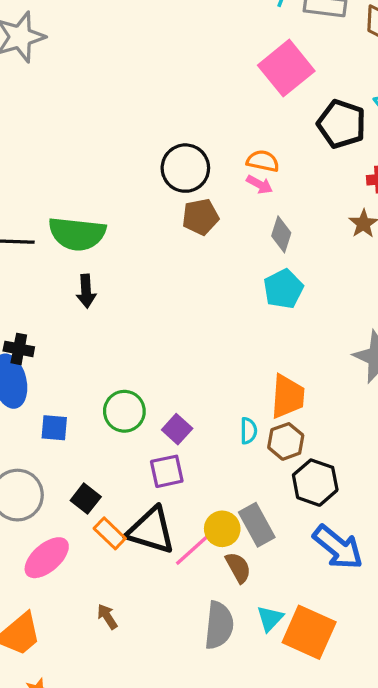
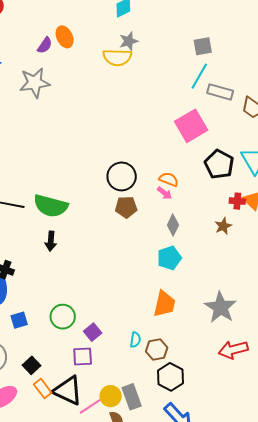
orange trapezoid: (288, 397) -> (164, 304), moved
blue square: (54, 428) -> (19, 320), turned -30

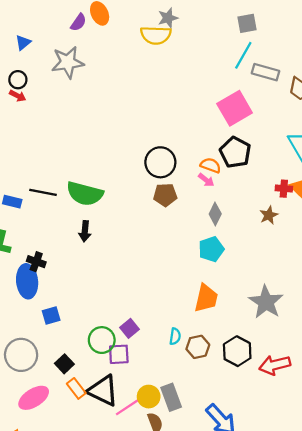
black pentagon: (219, 164) -> (235, 152), moved
green circle: (63, 317) -> (102, 340), moved
red arrow: (233, 350) -> (275, 365), moved
black hexagon: (171, 377) -> (237, 351), moved

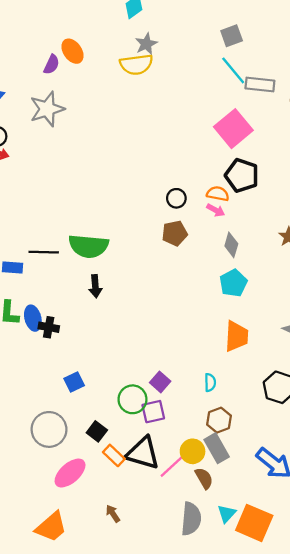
cyan line: (243, 55) -> (233, 70), turned -60
black circle: (160, 162) -> (176, 198), moved, size x0.6
blue ellipse: (27, 281) -> (33, 318), moved, size x0.7
brown hexagon: (198, 347) -> (219, 420), moved

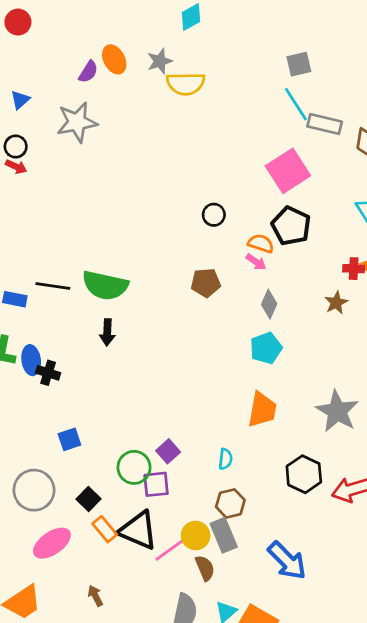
gray star: (146, 44) -> (160, 61), moved
black circle: (176, 198) -> (214, 215), moved

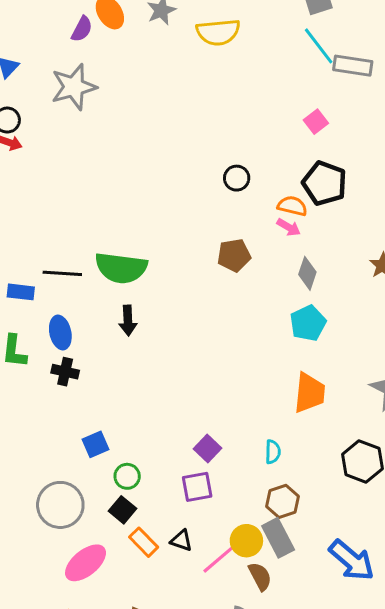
yellow semicircle: (186, 84) -> (218, 32), moved
pink square: (288, 171) -> (316, 122), size x0.5
blue ellipse: (31, 360) -> (60, 333), moved
green circle: (134, 467) -> (127, 476), moved, size x0.7
black triangle: (138, 531) -> (181, 541), size x0.5

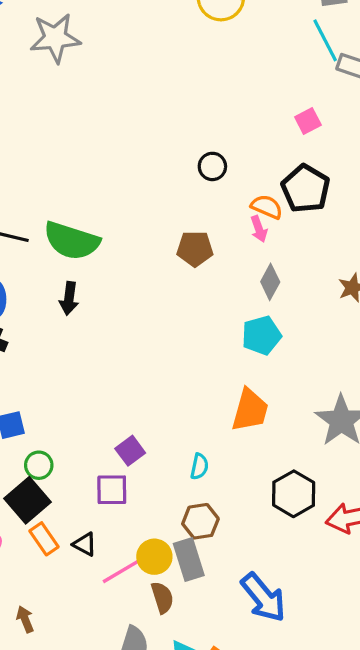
pink arrow: (289, 227) -> (259, 229), turned 30
black square: (123, 510) -> (28, 500), size x1.5

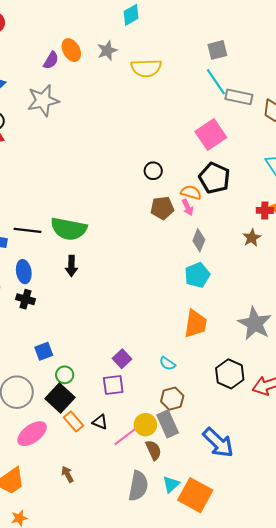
pink square: (308, 121) -> (211, 135), size x1.8
brown pentagon: (195, 249) -> (162, 208), moved
cyan semicircle: (199, 466) -> (167, 364), turned 119

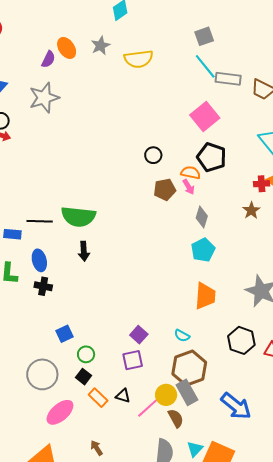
black square: (60, 398) -> (84, 377), size x0.6
brown hexagon: (172, 399) -> (189, 368), size x1.6

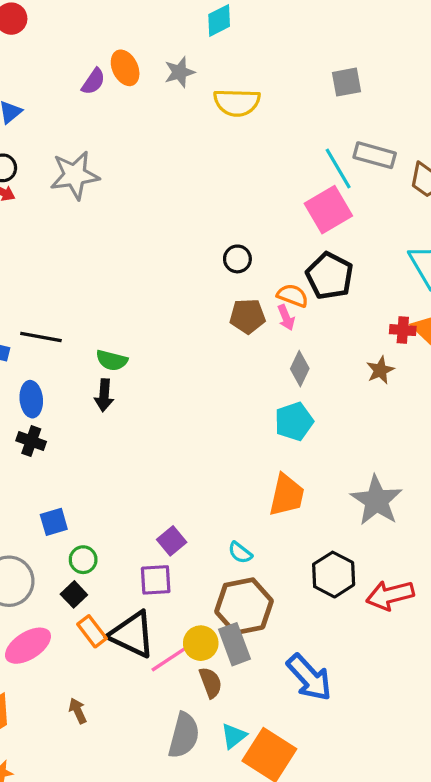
cyan line: (205, 66) -> (338, 168), moved
gray star: (44, 98) -> (75, 175), moved
green semicircle: (78, 217) -> (112, 360), moved, size x0.6
black triangle: (123, 396) -> (132, 634), size x2.0

